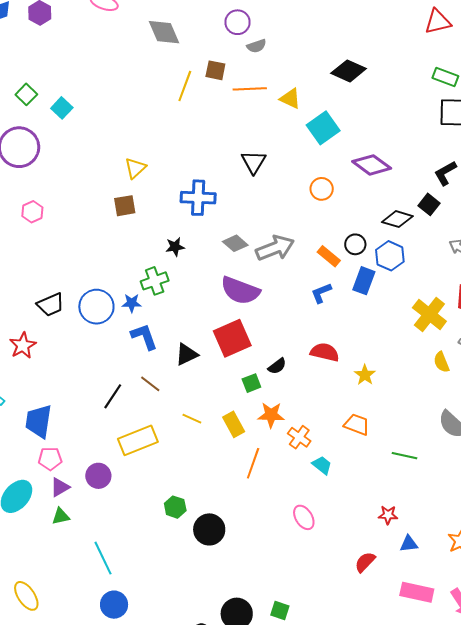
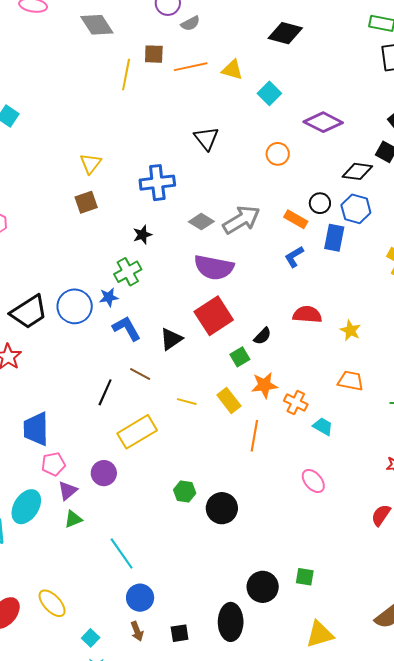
cyan square: (323, 128) -> (269, 93), size x0.7
black trapezoid: (51, 305) -> (29, 312), size x1.4

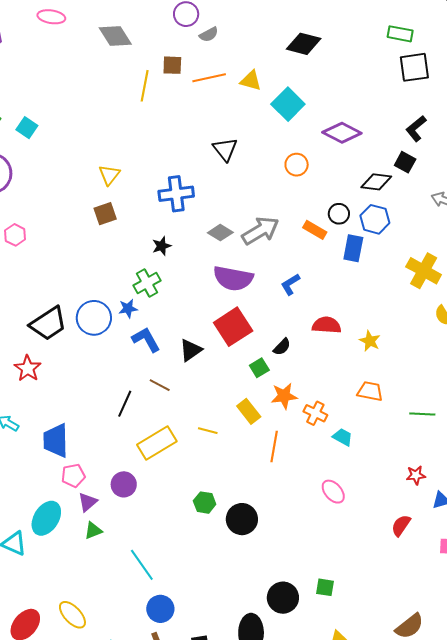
cyan square: (269, 93) -> (288, 104), size x1.4
blue L-shape: (294, 257) -> (290, 284), moved
yellow line: (187, 402) -> (208, 431), moved

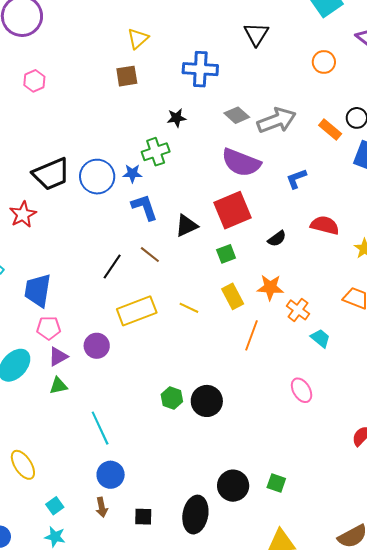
green square: (259, 368) -> (226, 254), moved
green hexagon: (205, 503) -> (172, 398), moved

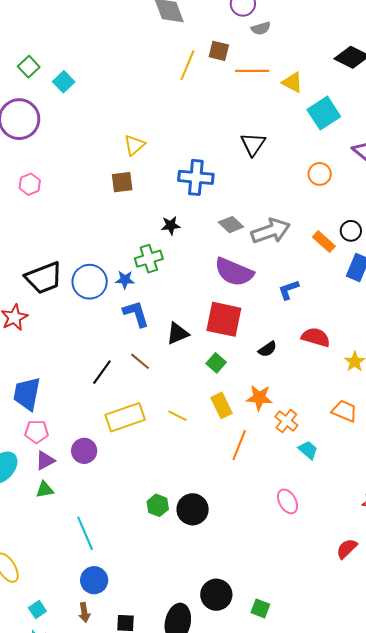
red square: (232, 210) -> (224, 319), turned 33
green square: (226, 254) -> (216, 363), turned -30
green square: (276, 483) -> (260, 608), moved

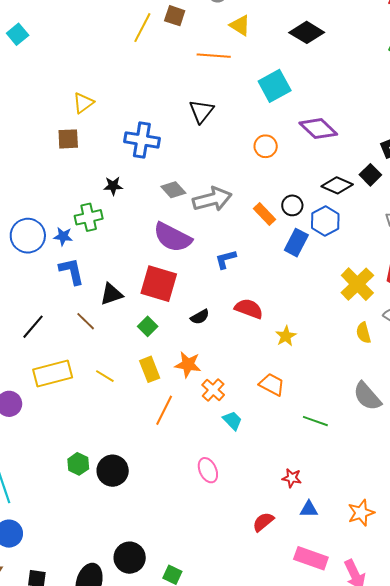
orange line: (252, 71) -> (214, 56), moved
yellow triangle: (292, 82) -> (240, 25), moved
brown line: (140, 361) -> (86, 321), moved

